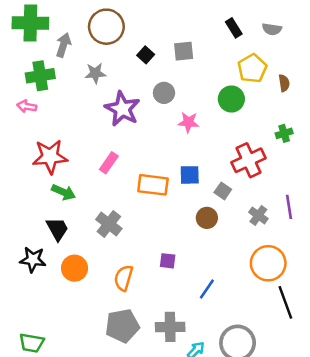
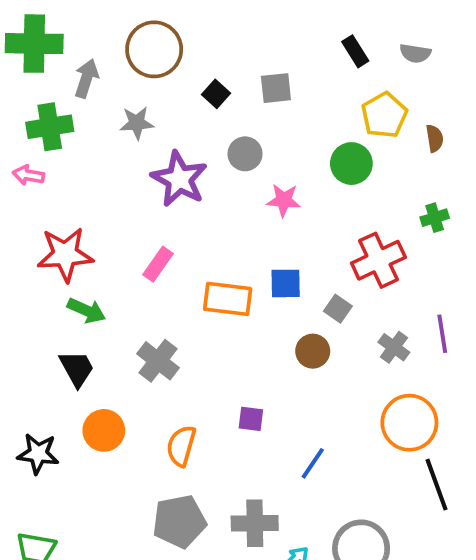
black star: (33, 260) -> (38, 454), moved

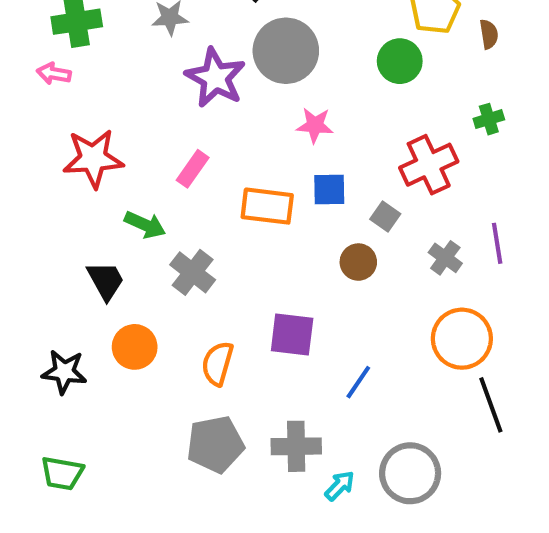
gray circle: (245, 154) -> (286, 51), size x1.8
pink star: (284, 200) -> (315, 125), moved
green arrow: (86, 311) -> (145, 225), moved
purple square: (251, 419) -> (292, 334), size x1.6

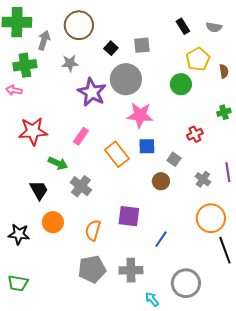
pink star: (315, 125) -> (140, 115), size x1.5
red cross: (429, 165) -> (195, 134), size x0.6
orange rectangle: (267, 206) -> (117, 154), turned 45
cyan arrow: (340, 486) -> (152, 299), moved, turned -84

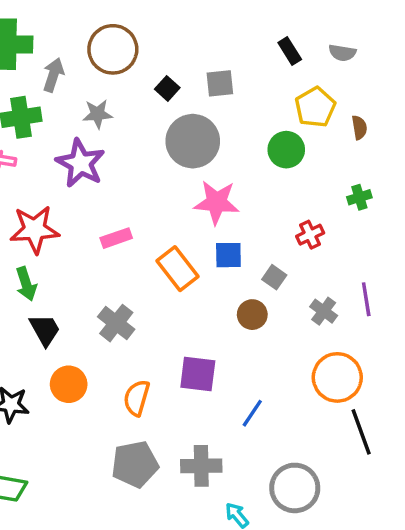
purple star: (92, 92) -> (81, 163), moved
pink rectangle: (81, 136) -> (116, 238), turned 36
green arrow: (58, 163) -> (26, 284), moved, turned 48

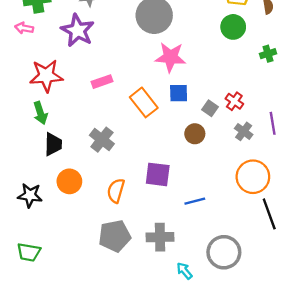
green circle: (286, 150) -> (233, 27), moved
red cross: (310, 235) -> (234, 101), moved, turned -30
black trapezoid: (45, 330) -> (53, 144), turned 30
blue line: (252, 413) -> (195, 201), turned 42

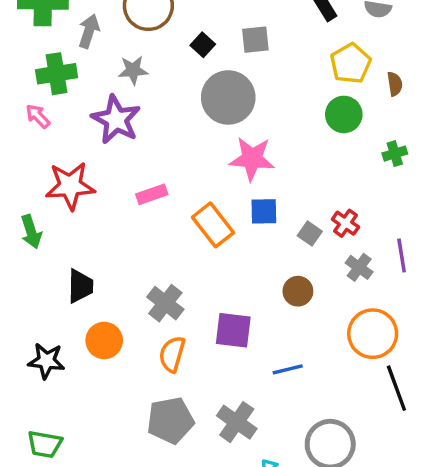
pink arrow: (24, 28) -> (38, 116), turned 36
green arrow: (40, 113) -> (31, 232), moved
brown circle: (195, 134) -> (298, 291), moved
gray cross: (102, 140) -> (165, 303), moved
gray cross: (160, 237) -> (237, 422), turned 36

